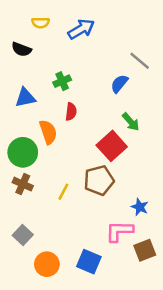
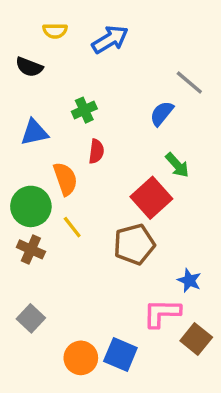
yellow line: (63, 192) -> (72, 227), moved, turned -66
brown square: (145, 250) -> (196, 339), turned -30
orange circle: (47, 264) -> (81, 358), moved

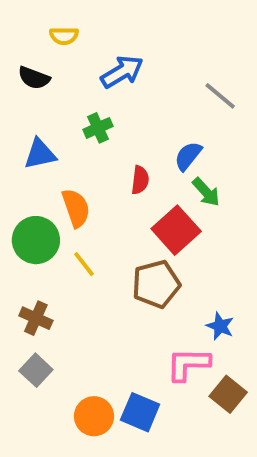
blue arrow: (110, 39) -> (122, 72), moved
blue semicircle: (162, 113) -> (188, 156), moved
red semicircle: (96, 151) -> (140, 180), moved
brown cross: (31, 249) -> (36, 318), moved

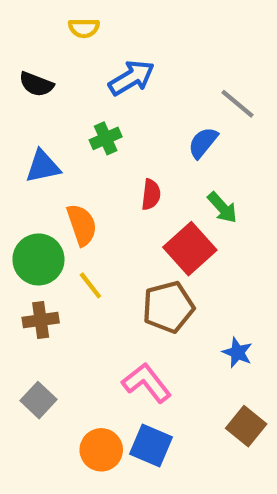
yellow semicircle: (64, 36) -> (84, 28), moved
blue semicircle: (188, 156) -> (203, 143), moved
brown cross: (36, 318) -> (41, 320), moved, turned -32
pink L-shape: (188, 364) -> (147, 383), moved, turned 51

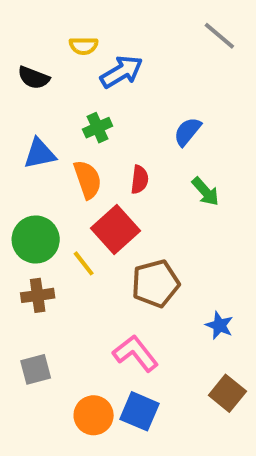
yellow semicircle: (84, 28) -> (84, 46), moved
gray line: (237, 104) -> (219, 36), moved
orange semicircle: (82, 225) -> (88, 180), moved
red square: (190, 249) -> (116, 230), moved
gray square: (38, 400) -> (36, 369), turned 32

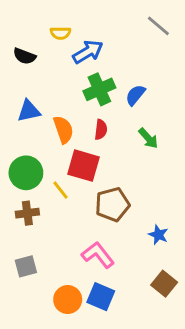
green cross: (98, 128) -> (99, 89), moved, size x1.5
red square: (116, 230) -> (84, 166), turned -32

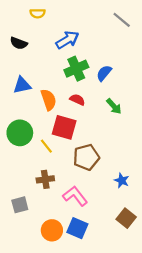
yellow semicircle: (60, 33) -> (38, 13), moved
red semicircle: (101, 130) -> (77, 100), turned -72
brown cross: (27, 213) -> (45, 179), moved

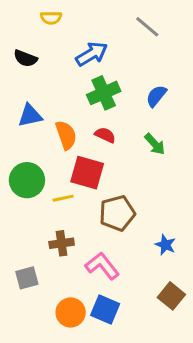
gray line: (122, 20) -> (147, 27), moved
blue semicircle: (104, 73) -> (156, 96), moved
yellow line: (46, 146) -> (63, 198), turned -64

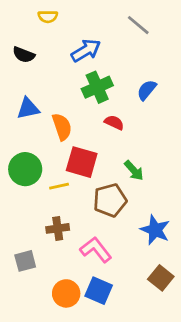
red semicircle: (105, 135) -> (114, 123), moved
green arrow: (155, 144) -> (134, 171), moved
blue star: (165, 245) -> (155, 230), size x1.5

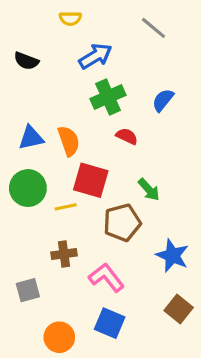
yellow semicircle: (48, 17) -> (70, 18), moved
blue triangle: (28, 108) -> (31, 138), moved
orange circle: (66, 293) -> (59, 337), moved

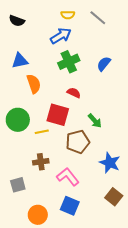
yellow semicircle: (70, 18) -> (68, 15), moved
black semicircle: (26, 61) -> (17, 21), moved
red semicircle: (127, 136) -> (74, 93), moved
blue triangle: (31, 138) -> (20, 61), moved
orange semicircle: (69, 141) -> (34, 84), moved

